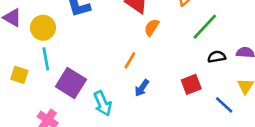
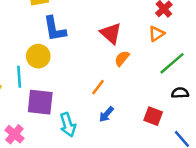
yellow circle: (43, 28) -> (38, 56), moved
purple square: (71, 83) -> (40, 102), turned -32
red square: (191, 84) -> (153, 116), turned 36

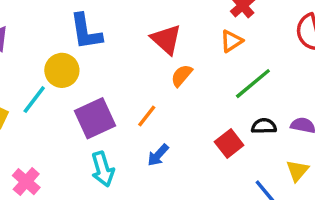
cyan line: (19, 77) -> (34, 100), turned 40
purple square: (40, 102) -> (95, 118), moved, turned -32
red square: (153, 116) -> (229, 144), moved, turned 30

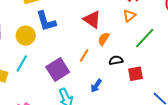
yellow circle: (62, 70) -> (26, 36), moved
orange line: (147, 116) -> (84, 55), moved
black semicircle: (264, 126) -> (116, 60), moved
red square: (229, 144) -> (136, 74), turned 35

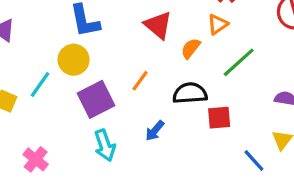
yellow circle: (26, 36) -> (74, 60), moved
orange semicircle: (104, 39) -> (191, 48), moved
black semicircle: (116, 60) -> (190, 93), size x1.5

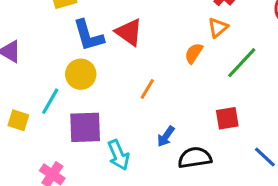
red triangle: (158, 25) -> (129, 32), moved
black semicircle: (190, 93) -> (195, 158), moved
purple square: (96, 99) -> (85, 127), moved, turned 30

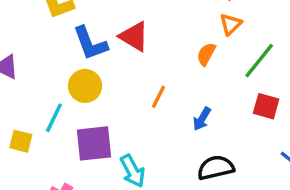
red square: (227, 118) -> (266, 106), moved, turned 30
blue arrow: (166, 136) -> (202, 119), moved

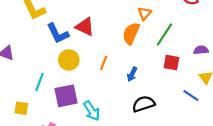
orange semicircle: (206, 54) -> (131, 33), size x1.5
yellow circle: (85, 86) -> (69, 60), moved
yellow square: (21, 141) -> (21, 108), moved

